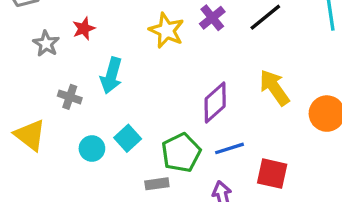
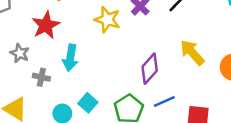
red star: (84, 28) -> (46, 25), size x1.6
gray star: (46, 44) -> (20, 53), moved

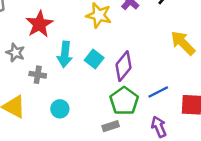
purple diamond: (150, 69) -> (124, 66), moved
cyan square: (88, 103) -> (94, 59), moved

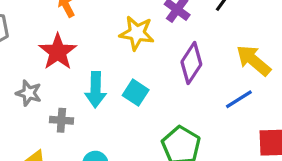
purple diamond: (124, 66) -> (191, 63), moved
blue line: (158, 92) -> (239, 99), moved

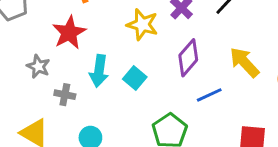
blue line: (239, 99) -> (209, 95), moved

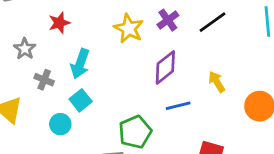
red star: (69, 33) -> (59, 23), size x0.7
yellow arrow: (244, 62) -> (217, 82), size x0.7
cyan square: (135, 78) -> (81, 100), moved

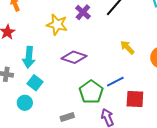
purple diamond: (165, 67) -> (74, 57), moved, turned 70
blue line: (178, 106) -> (115, 82), moved
green pentagon: (135, 132) -> (91, 92), moved

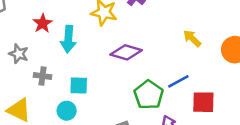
cyan arrow: (29, 57) -> (68, 39), moved
cyan square: (35, 83) -> (79, 86), turned -35

